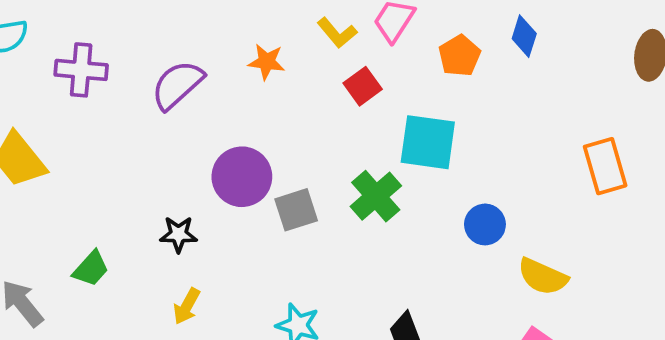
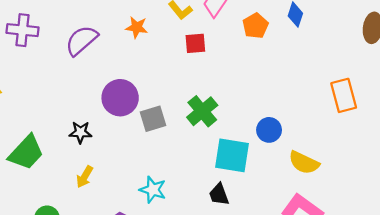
red square: (363, 86) -> (195, 43), turned 30
cyan square: (428, 142) -> (232, 155), moved
green trapezoid: (91, 269) -> (26, 152), size x1.6

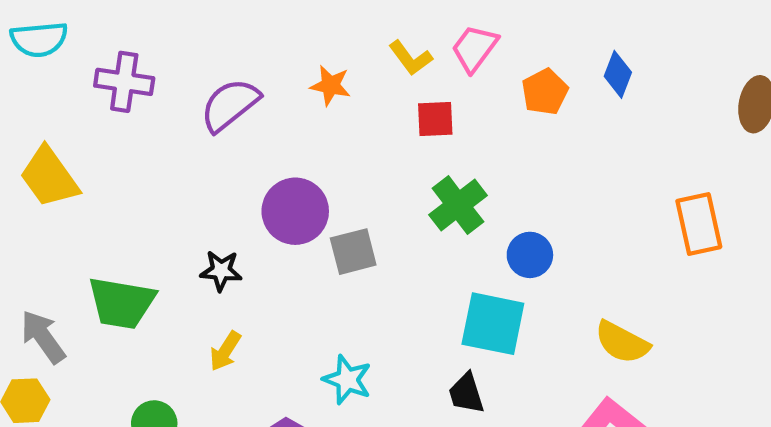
green cross: (202, 111) -> (458, 205), moved
blue circle: (269, 130) -> (530, 255), moved
green trapezoid: (26, 152) -> (122, 303), turned 54

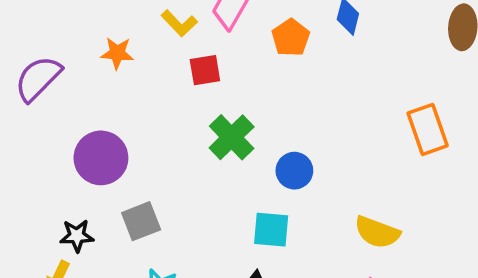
gray square: (353, 252) -> (141, 221), moved
black star: (221, 271) -> (77, 236), moved
cyan square: (493, 324) -> (271, 230), size x0.7

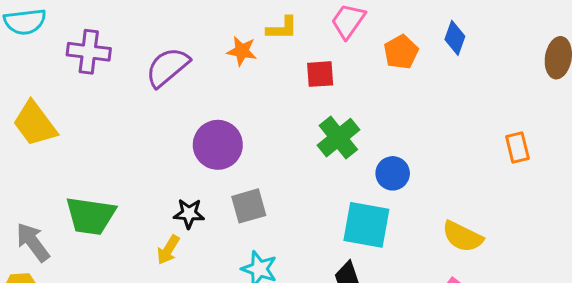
yellow L-shape: (179, 23) -> (282, 28), moved, turned -52
orange rectangle: (428, 129) -> (517, 148), size x0.7
cyan square: (271, 230) -> (366, 225), size x1.4

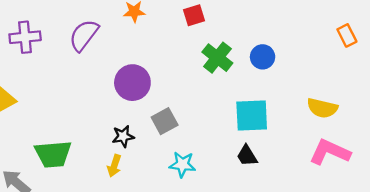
blue circle: (393, 173) -> (263, 57), moved

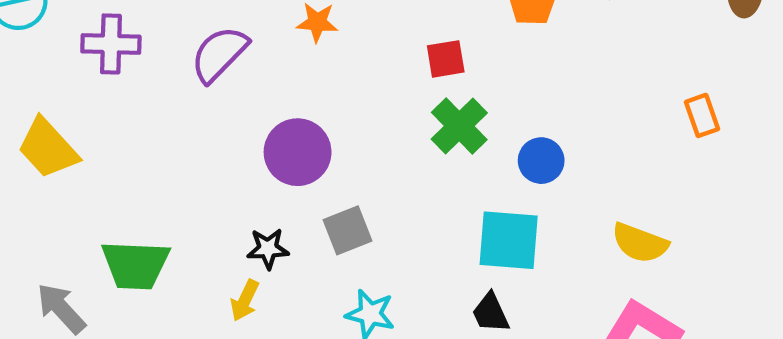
red square: (194, 15) -> (446, 59), moved
blue circle: (263, 57) -> (541, 161), moved

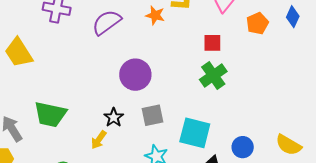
blue circle: (541, 161) -> (243, 147), moved
cyan square: (509, 240) -> (195, 133), moved
black star: (268, 249) -> (114, 117), turned 30

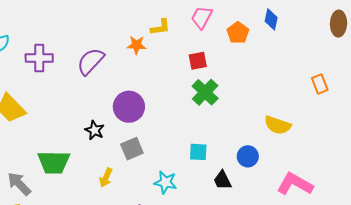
gray square: (152, 115) -> (132, 149), moved
black star: (114, 117) -> (95, 130), moved
cyan square: (195, 133) -> (198, 152), size x0.6
yellow semicircle: (289, 145) -> (278, 125), moved

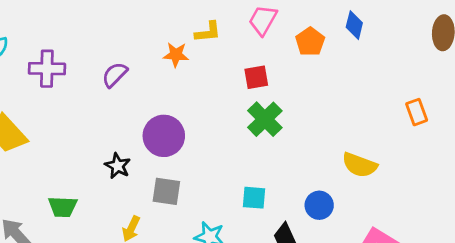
purple semicircle: (91, 61) -> (115, 75), size x0.7
gray square: (132, 149) -> (166, 191), turned 30
green trapezoid: (54, 162) -> (63, 207), size x0.7

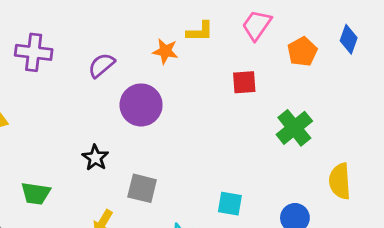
green cross: (265, 119) -> (294, 128), moved
purple circle: (164, 136) -> (141, 105), moved
yellow semicircle: (360, 165) -> (340, 181), turned 60

